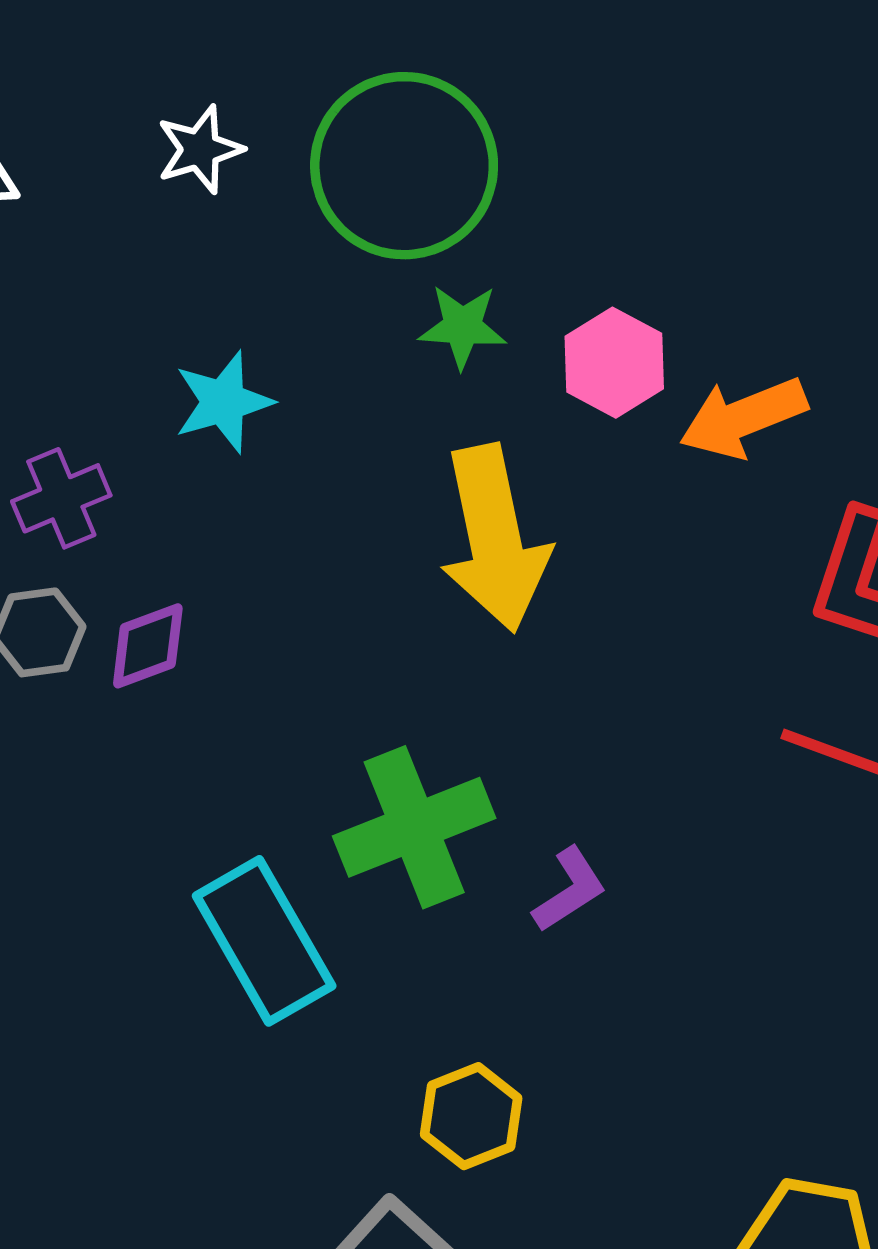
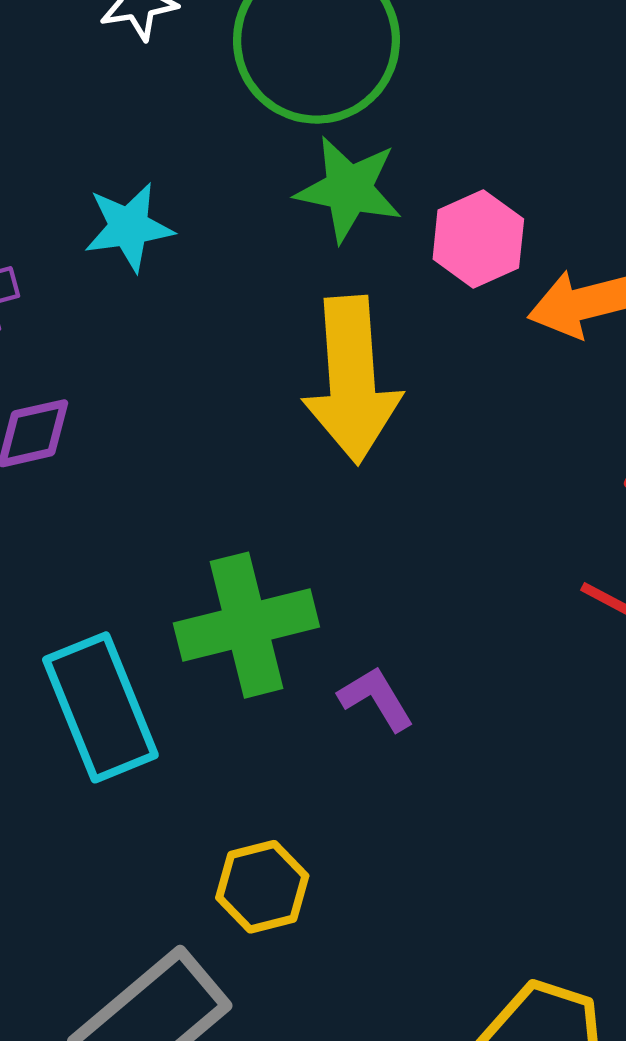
green star: (462, 327) -> (349, 189), size x1.4
purple L-shape: (570, 890) -> (376, 699), turned -96

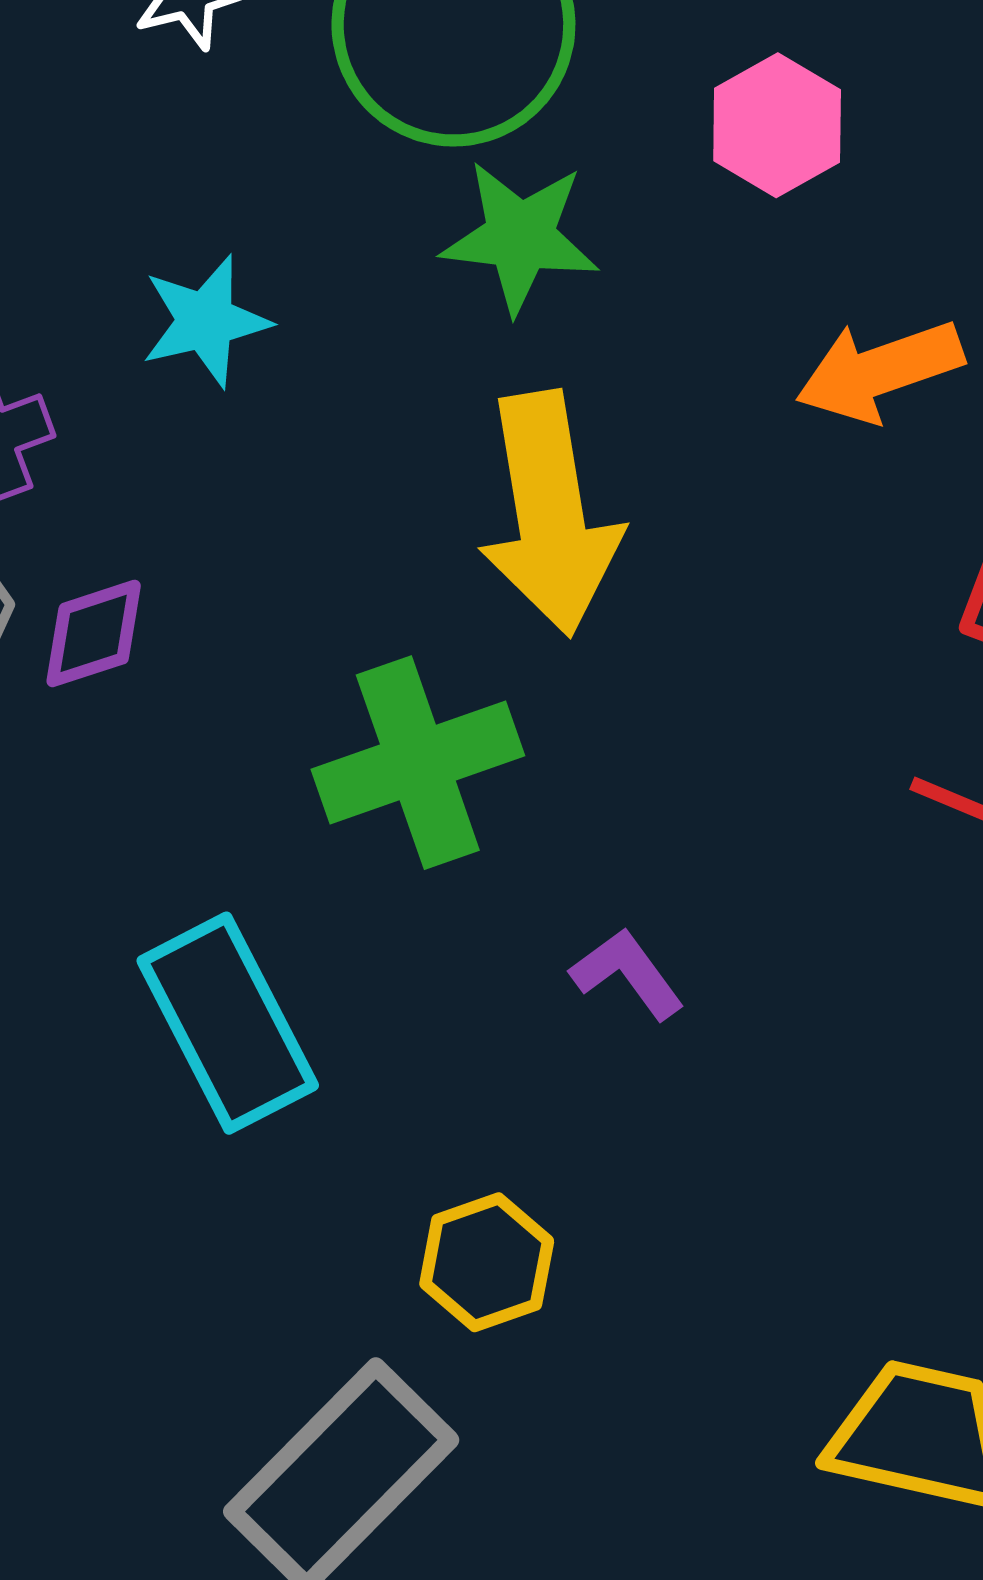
pink hexagon: (478, 239) -> (777, 125), moved
green cross: (246, 625) -> (418, 763), moved

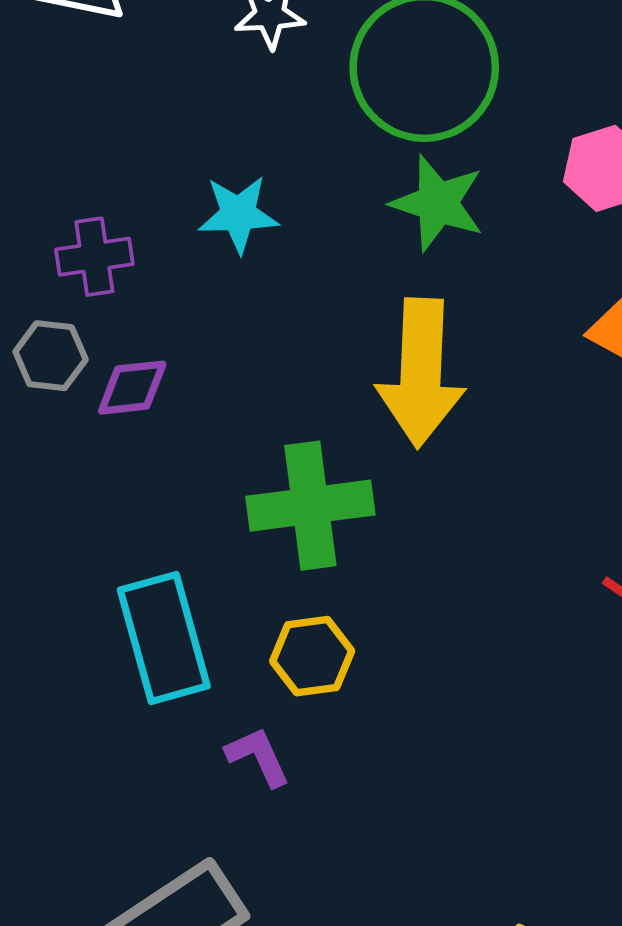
purple L-shape: (627, 974) -> (258, 756), moved
yellow hexagon: (487, 1262) -> (312, 656), moved

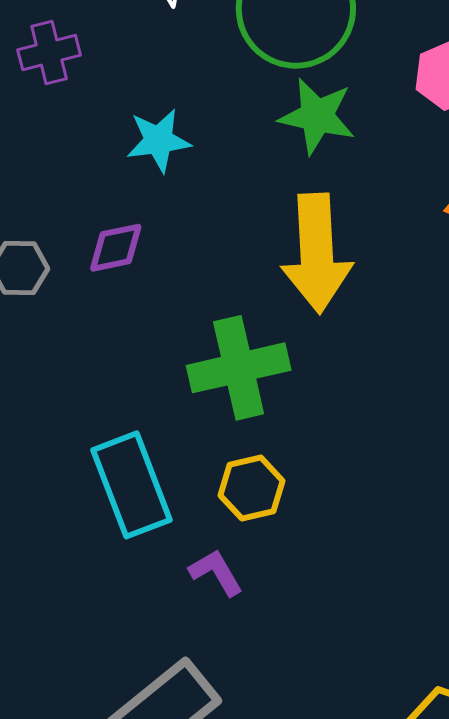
purple cross: (94, 257) -> (49, 52), moved
purple diamond: (132, 388) -> (116, 248), moved

